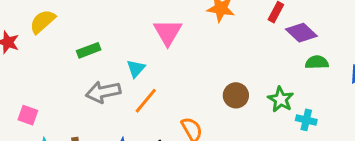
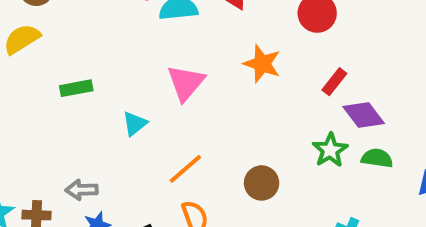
gray arrow: (103, 92) -> (82, 190), moved, size x0.7
green star: (281, 99) -> (330, 150), moved
orange line: (146, 101) -> (185, 169), moved

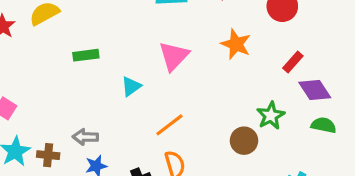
green star: (330, 150) -> (271, 116), moved
brown circle: (262, 183) -> (244, 141), moved

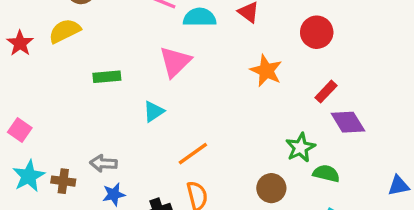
pink triangle: (174, 56) -> (175, 62), moved
green semicircle: (324, 125) -> (326, 173), moved
brown circle: (244, 141) -> (271, 188), moved

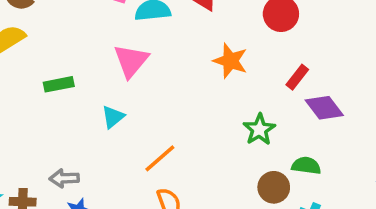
green star: (300, 148) -> (259, 129), moved
brown circle: (271, 188) -> (274, 187), moved

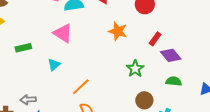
pink triangle: (131, 61) -> (63, 33), turned -35
green semicircle: (306, 166) -> (174, 81), moved

